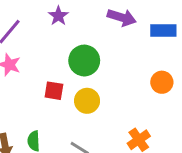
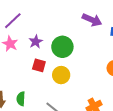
purple star: (58, 16) -> (36, 42), moved

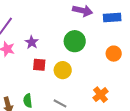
green circle: (62, 47) -> (75, 41), moved

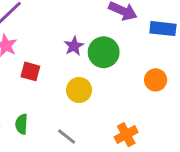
purple star: (32, 42) -> (74, 46), moved
red square: (39, 65) -> (30, 71), moved

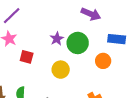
blue rectangle: (163, 29) -> (117, 39), moved
orange circle: (156, 80) -> (103, 61), moved

